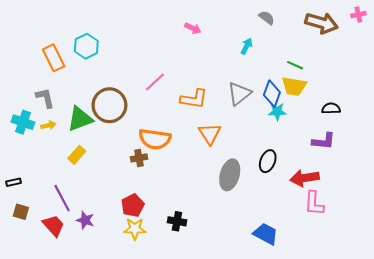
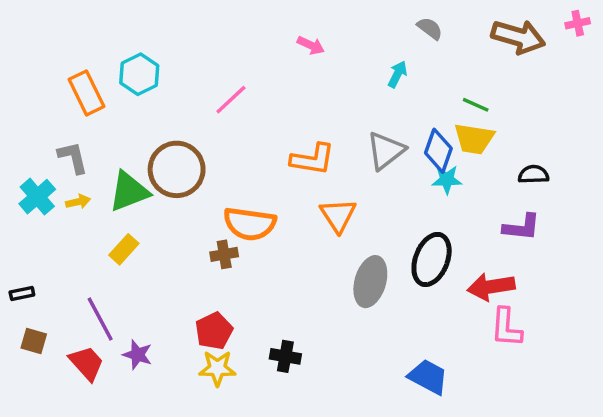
pink line: (155, 82) -> (231, 100), moved
cyan cross: (23, 122) -> (37, 197), turned 30
black ellipse: (268, 161) -> (432, 259), size x1.4

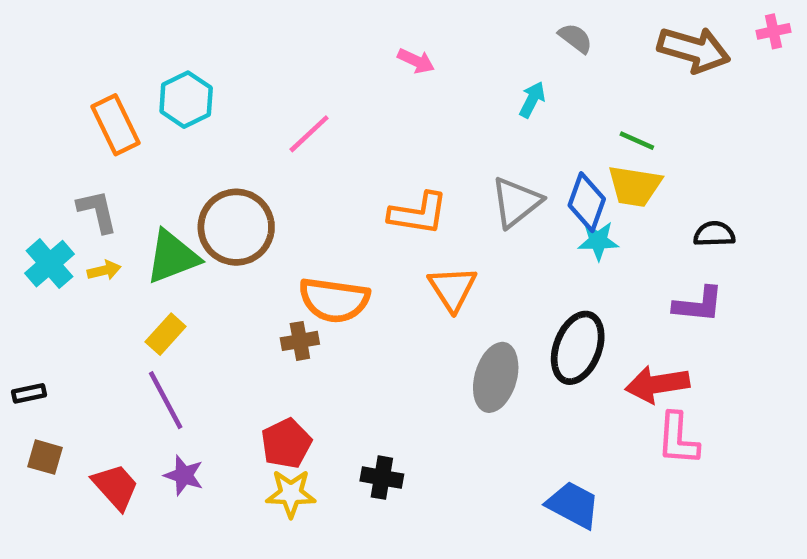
purple line: (100, 319) -> (166, 400), moved

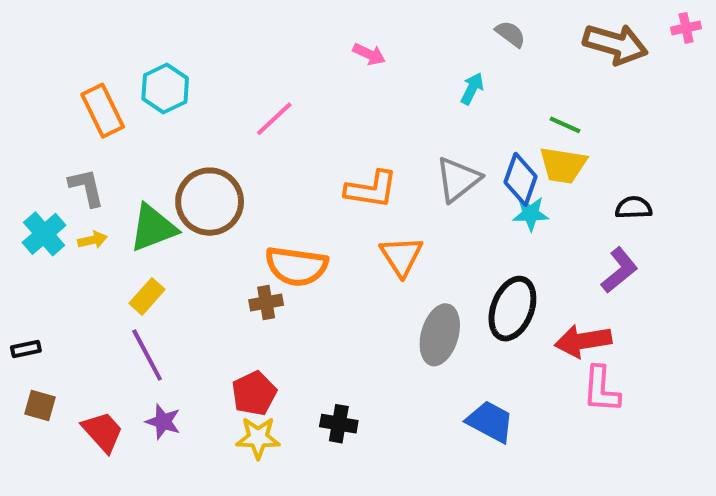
purple L-shape: (698, 305) -> (619, 270), turned -45
blue trapezoid: (573, 505) -> (490, 422), moved

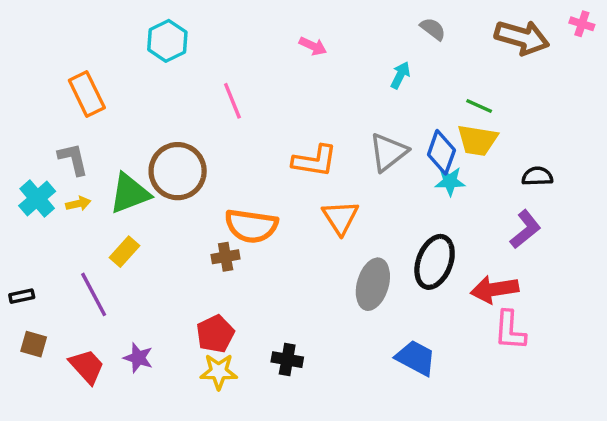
pink cross: (686, 28) -> (582, 24), turned 30
cyan hexagon: (165, 88) -> (167, 41), moved
pink line: (274, 119) -> (232, 101), turned -69
purple line: (147, 355) -> (94, 294), moved

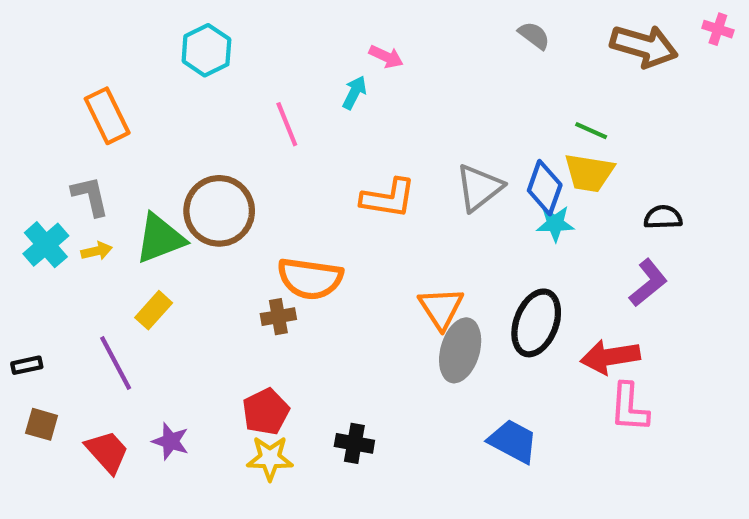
cyan arrow: (400, 75) -> (354, 93), moved
orange triangle: (340, 217) -> (441, 308), moved

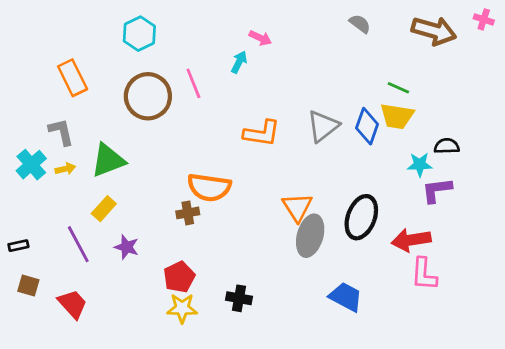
brown circle: (219, 211) -> (148, 96), moved
cyan star: (555, 224) -> (420, 165), moved
purple L-shape: (648, 283) -> (437, 190), turned -148
purple star: (171, 441) -> (127, 247), moved

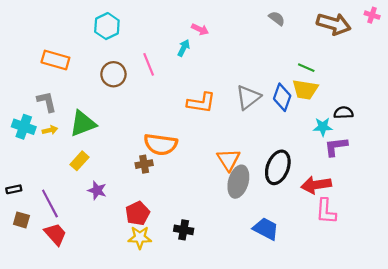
orange rectangle: (73, 78) -> (55, 60), turned -48
brown circle: (148, 96) -> (113, 74), size x0.7
cyan cross: (31, 165) -> (24, 127), turned -30
purple line: (78, 244) -> (50, 204), moved

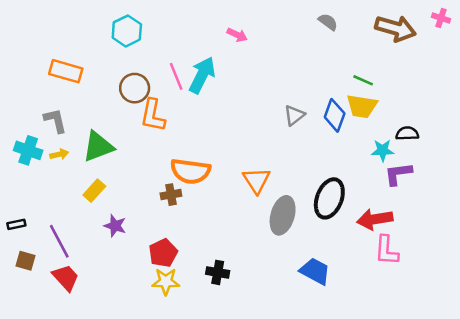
cyan arrow: (184, 48) -> (202, 75), moved, size x1.8
gray triangle: (248, 97) -> (294, 115), size x0.7
orange L-shape: (201, 103) -> (153, 115), moved, turned 92
orange triangle: (229, 160) -> (257, 180), moved

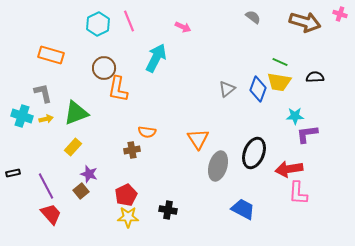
pink line: (176, 76) -> (129, 21), moved
black semicircle: (407, 134) -> (315, 77), moved
orange semicircle: (190, 171) -> (147, 132), size x0.6
brown square: (26, 261) -> (81, 191), moved, turned 35

